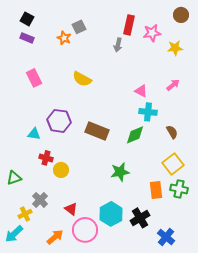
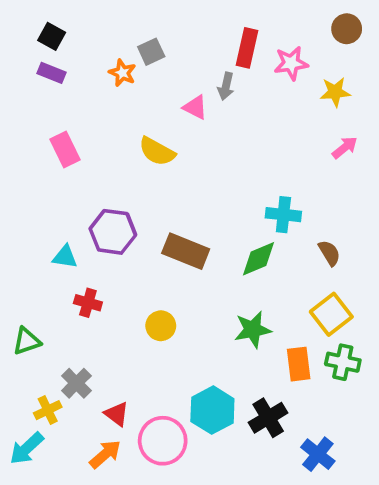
pink arrow: (173, 85) -> (345, 148), moved
pink triangle: (141, 91) -> (195, 107), moved
yellow circle: (61, 170) -> (161, 326), moved
green star: (120, 172) -> (253, 330), moved
red triangle: (71, 209) -> (117, 414), moved

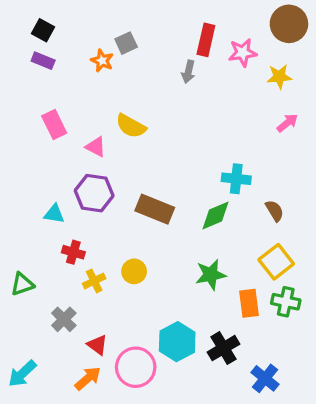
brown circle: (347, 29) -> (289, 24), size x1.5
pink triangle: (195, 107) -> (96, 147), moved
yellow cross: (48, 410) -> (94, 281), moved

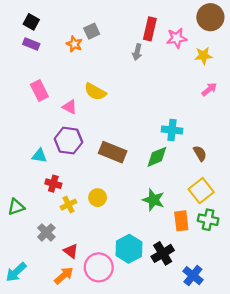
green star: (211, 275) -> (153, 200), turned 30

